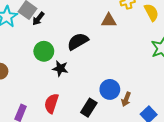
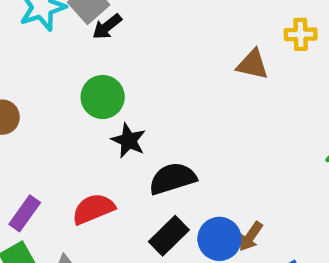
black semicircle: (78, 41) -> (172, 179), moved
blue circle: (110, 89) -> (219, 239), moved
red semicircle: (51, 103) -> (93, 209), turned 36

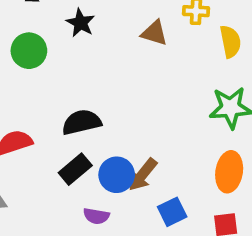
black star: (129, 141) -> (80, 23), moved
brown arrow: (250, 236) -> (142, 175), size x1.4

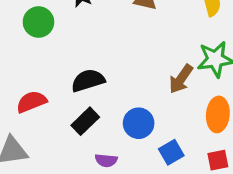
blue circle: (117, 175) -> (139, 123), moved
brown arrow: (142, 175) -> (181, 79), moved

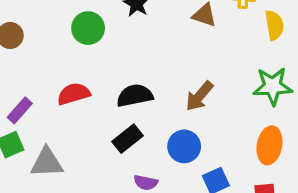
brown arrow: (181, 79) -> (199, 96), moved
red semicircle: (31, 102) -> (74, 94), moved

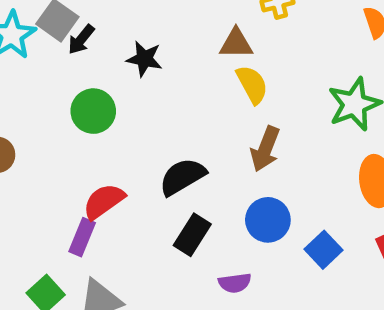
yellow semicircle: (274, 25) -> (252, 84), moved
purple rectangle: (20, 110) -> (82, 237), moved

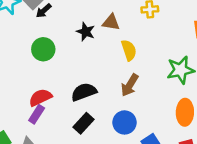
brown triangle: (236, 43) -> (111, 22), moved
black star: (144, 59) -> (86, 32), moved
purple rectangle: (82, 237) -> (37, 114), moved

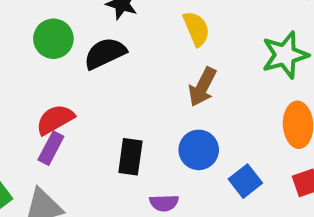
black semicircle: (84, 92) -> (105, 53), moved
black rectangle: (84, 123) -> (130, 157), turned -30

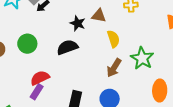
green circle: (53, 39) -> (27, 44), moved
green star: (285, 55) -> (142, 58), moved, turned -30

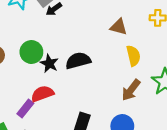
black star: (78, 23) -> (49, 63), moved
purple rectangle: (37, 92) -> (25, 109), moved

